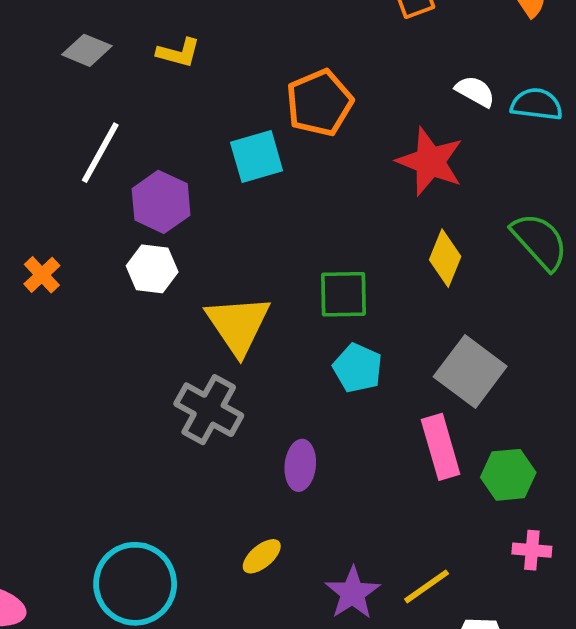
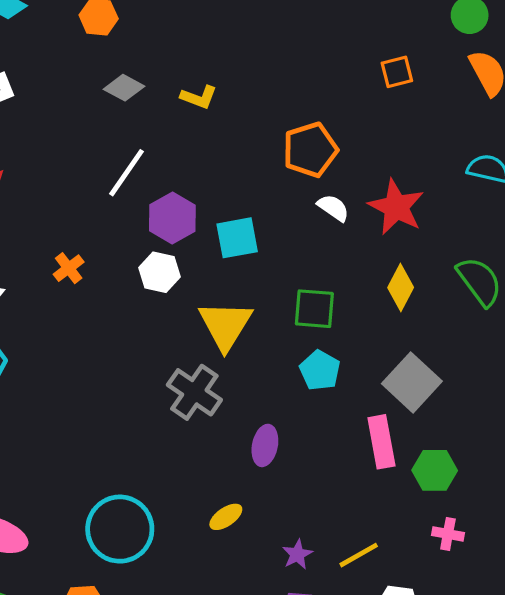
white semicircle: (475, 91) -> (333, 208), moved
cyan square: (257, 156) -> (237, 238), moved
purple star: (353, 593) -> (297, 554), size x0.7

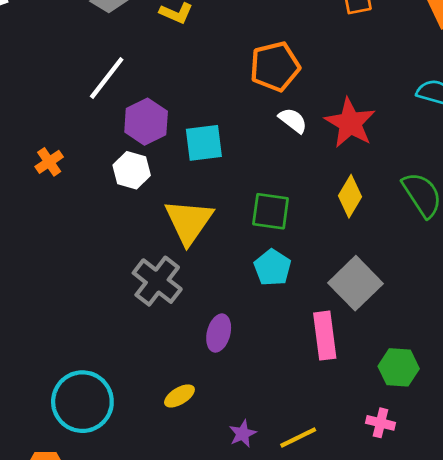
green hexagon: (435, 470) -> (399, 367), moved

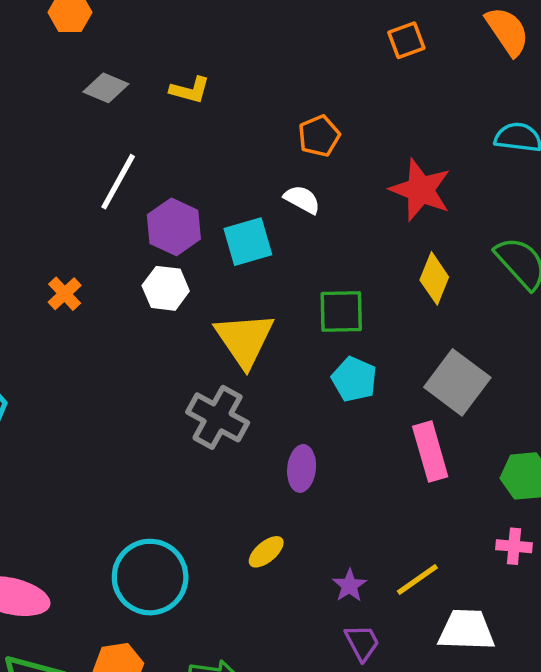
orange pentagon: (275, 66) -> (319, 136), size x0.7
white semicircle: (293, 120) -> (302, 199), moved

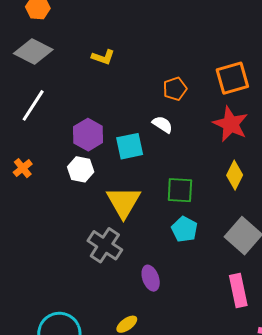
orange square: (406, 40) -> (232, 78), moved, size x1.6
gray diamond: (106, 88) -> (33, 51), moved, size x1.5
white line: (118, 182) -> (33, 105), moved
pink rectangle: (430, 451) -> (238, 290), moved
purple ellipse: (302, 468) -> (151, 278), turned -30

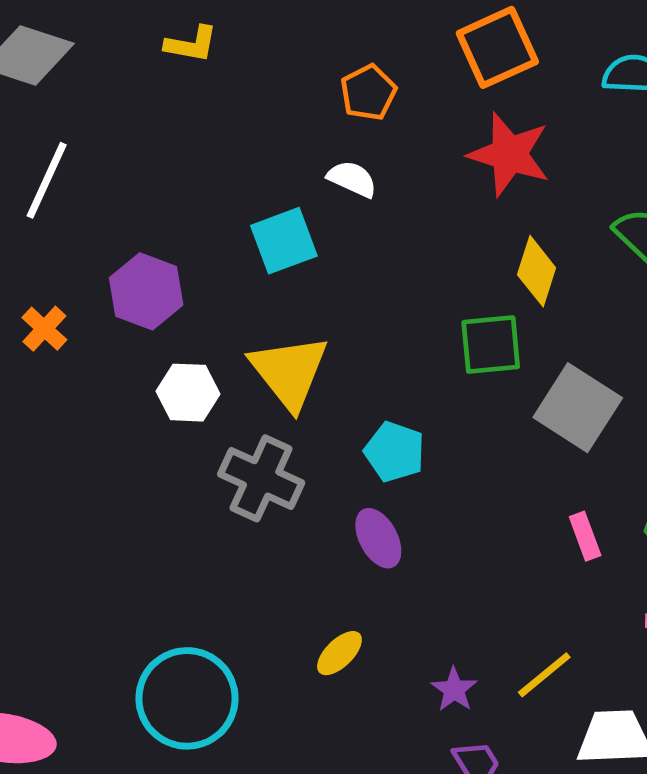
purple hexagon: (88, 135) -> (146, 291), moved
white hexagon: (81, 169) -> (188, 393), moved
green square: (180, 190) -> (491, 344), moved
cyan pentagon: (184, 229) -> (395, 452), moved
pink rectangle: (238, 290) -> (585, 536), size x0.6

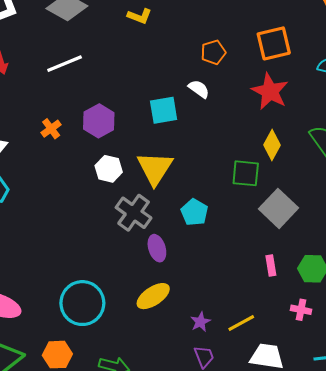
white line: (47, 180) -> (65, 64), turned 32
purple ellipse: (378, 538) -> (157, 248), moved
yellow ellipse: (339, 653) -> (153, 296), size x1.5

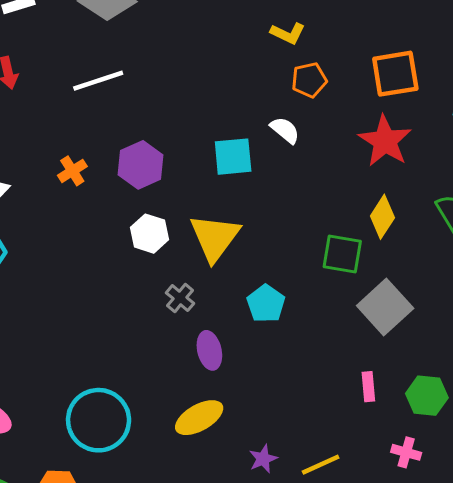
yellow L-shape: (140, 16) -> (288, 33), moved
gray cross: (134, 213) -> (180, 298), size x0.6

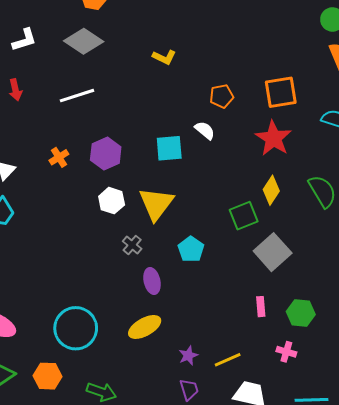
yellow L-shape: (288, 33) -> (164, 57), moved
green square: (342, 254) -> (244, 216), turned -32

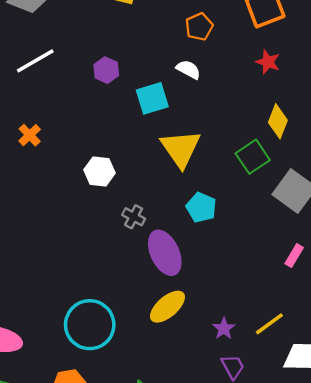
red star: (273, 138) -> (268, 62), size x0.6
purple hexagon: (106, 153) -> (106, 70), moved, size x0.7
yellow triangle: (156, 204) -> (181, 149), moved
purple ellipse: (152, 281) -> (165, 253), size x1.5
pink rectangle: (261, 307) -> (294, 256), turned 48

